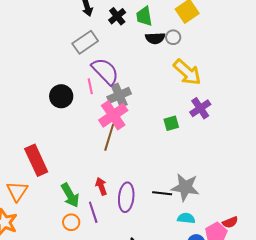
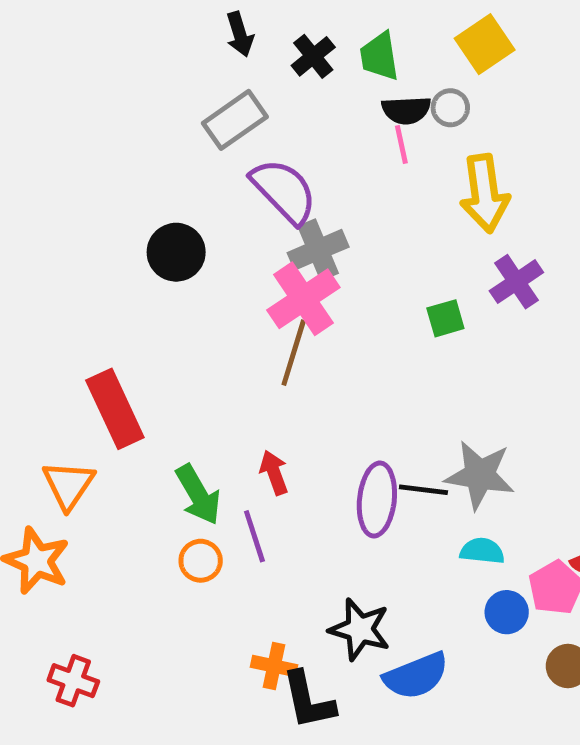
yellow arrow: (187, 72) -> (485, 193), turned 40
pink line: (90, 86) -> (401, 144), moved
purple ellipse: (126, 197) -> (377, 500), moved

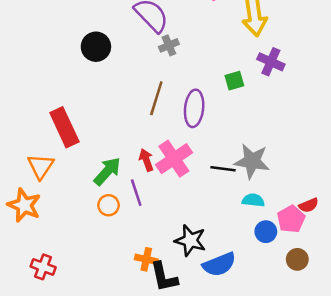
gray cross: (318, 250) -> (169, 45), size x0.7
purple cross: (516, 282) -> (271, 62), turned -32
pink cross: (303, 299) -> (174, 159), moved
green arrow: (198, 495) -> (107, 171), turned -108
purple ellipse: (377, 500) -> (194, 108), moved

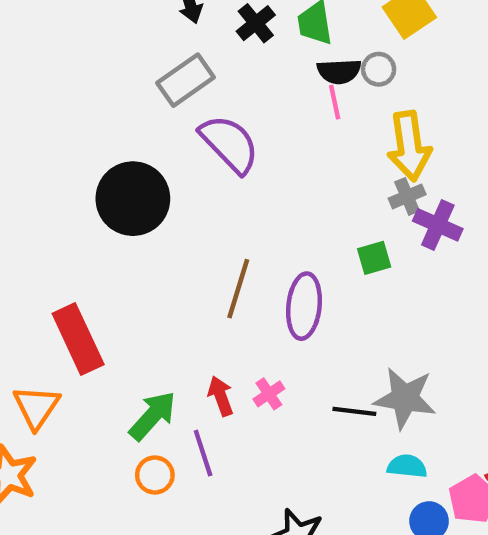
gray cross: (169, 45) -> (407, 196), moved
black circle: (96, 47) -> (133, 199), size x1.4
pink cross: (174, 159) -> (269, 394), size x0.5

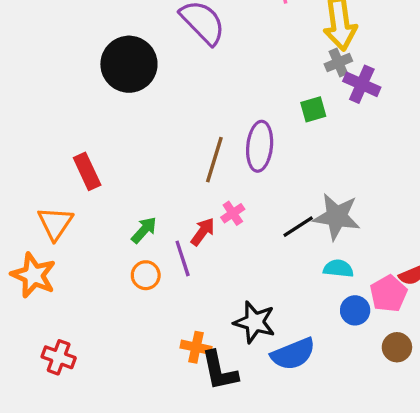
brown line: (238, 289) -> (214, 160), moved
red rectangle: (78, 339) -> (87, 171), size x0.7
red arrow: (221, 396) -> (203, 232), moved, turned 56
black line: (354, 411) -> (298, 227), turned -40
green arrow: (153, 416) -> (144, 230), size x0.7

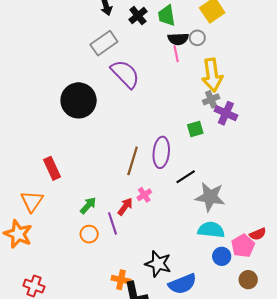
black line: (298, 227) -> (186, 177), moved
cyan semicircle: (338, 269) -> (211, 230), size x1.4

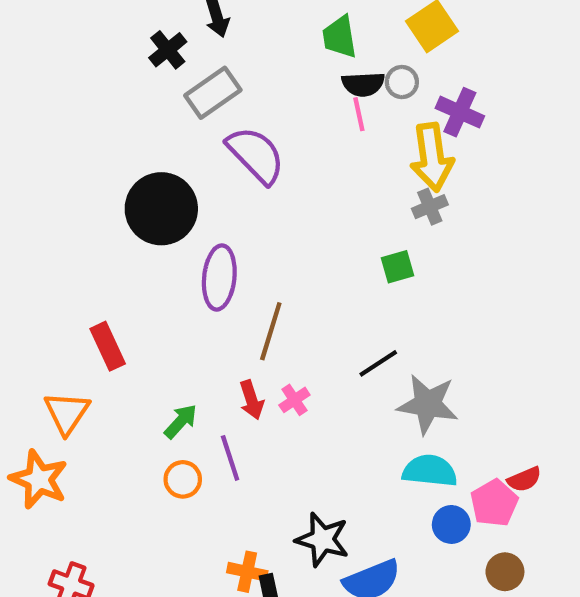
black cross: (138, 16) -> (168, 50), moved
purple cross: (226, 113) -> (460, 112), moved
purple ellipse: (161, 152) -> (219, 277), moved
red arrow: (125, 206) -> (252, 400), moved, turned 126

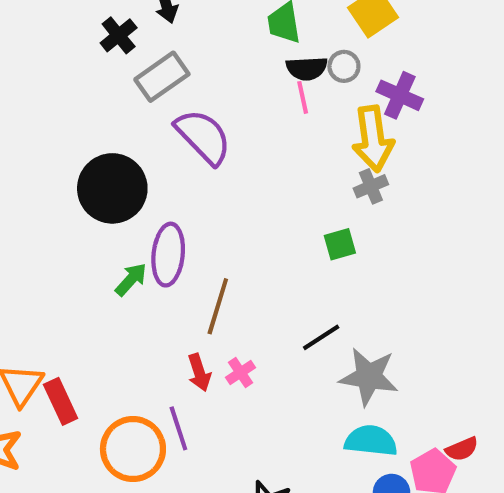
red rectangle: (108, 346) -> (61, 401), moved
green arrow: (181, 421) -> (131, 279), moved
orange circle: (183, 479) -> (133, 449), size x1.8

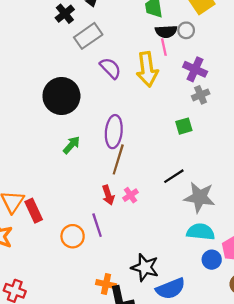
purple cross: (400, 95) -> (195, 69), moved
purple semicircle: (203, 137) -> (110, 68), size x0.7
yellow arrow: (373, 139) -> (147, 69), moved
purple ellipse: (168, 255) -> (114, 132), moved
orange circle: (133, 449) -> (73, 236), size x0.7

